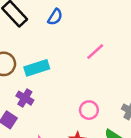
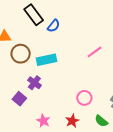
blue semicircle: (55, 17) -> (54, 26), moved

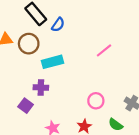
brown circle: (21, 54) -> (29, 44), moved
purple cross: (34, 83) -> (41, 87), turned -32

